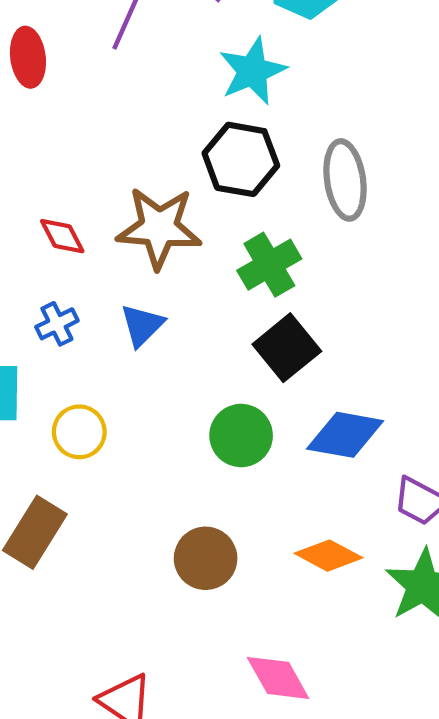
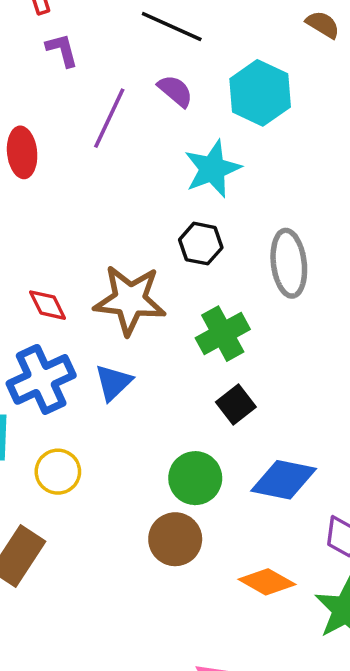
black hexagon: (241, 159) -> (201, 244), size x0.7
blue cross: (57, 324) -> (41, 379), size x1.8
black square: (287, 348) -> (236, 404), size x0.7
brown circle: (206, 558) -> (175, 539), moved

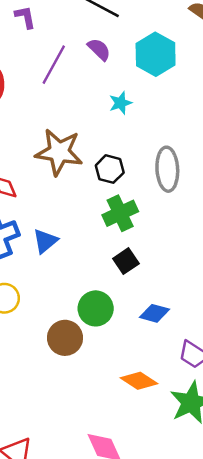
cyan star: (212, 169) -> (120, 103), size x0.6
black hexagon: (201, 244) -> (110, 169), moved
brown star: (130, 300) -> (59, 152), moved
blue diamond: (284, 480) -> (154, 313), size x0.7
brown circle: (175, 539) -> (65, 338), moved

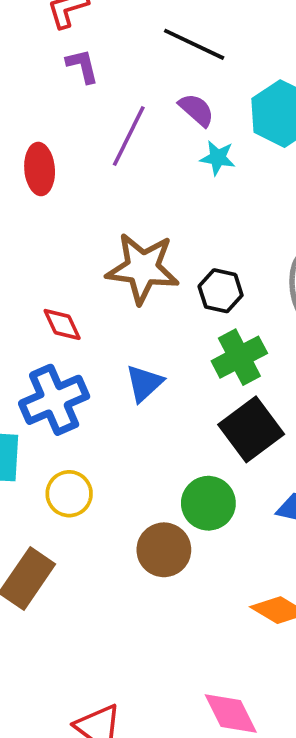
cyan star: (120, 103) -> (218, 158), moved, turned 30
blue triangle: (45, 241) -> (144, 383), moved
black square: (126, 261) -> (251, 429), size x1.6

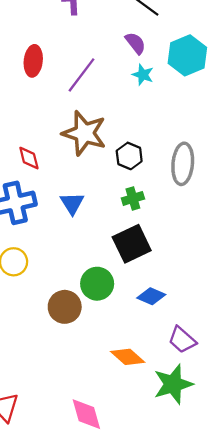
purple line: (129, 136) -> (81, 75), moved
green cross: (239, 357) -> (133, 198), size x0.7
blue triangle: (144, 383) -> (72, 203), turned -30

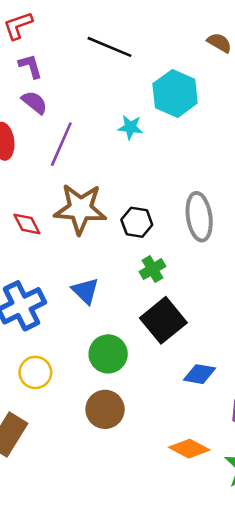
purple semicircle: (135, 43) -> (34, 102), moved
red diamond: (29, 158) -> (27, 224), moved
green circle: (97, 284) -> (108, 354), moved

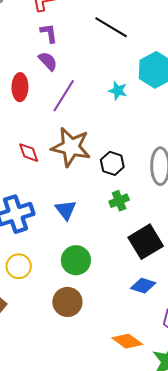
black square: (163, 320) -> (146, 242), moved

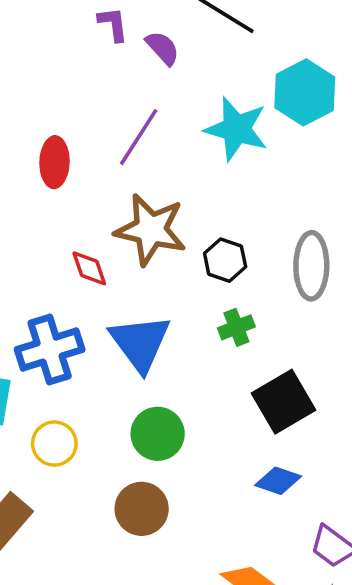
purple semicircle: (48, 61) -> (162, 48), moved
red ellipse: (20, 87) -> (54, 162), moved
cyan star: (118, 91) -> (236, 129), size x1.8
red diamond: (29, 153) -> (89, 268), moved
blue triangle: (66, 210) -> (140, 343), size x1.6

